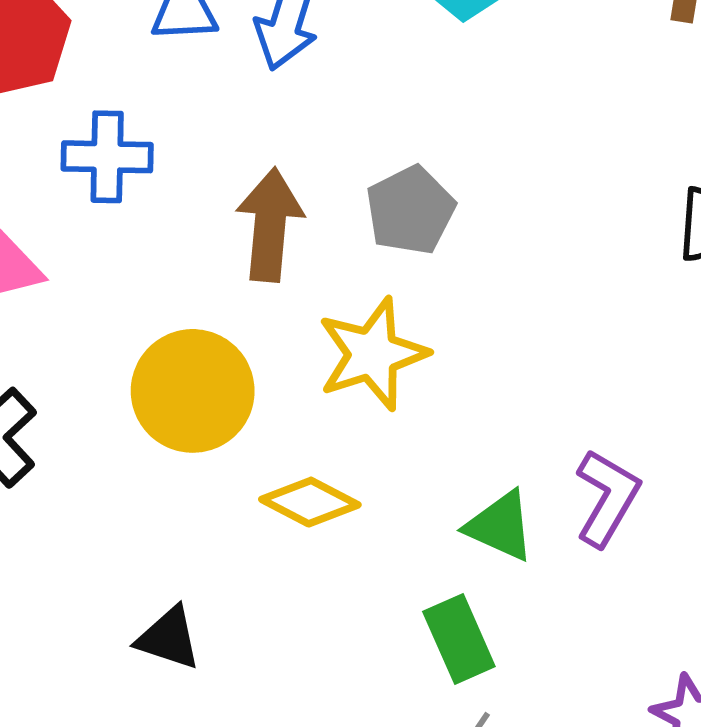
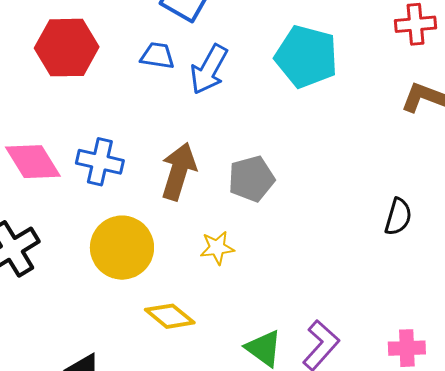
blue cross: (107, 157) -> (100, 162), moved
yellow star: (373, 354) -> (217, 248), size x0.6

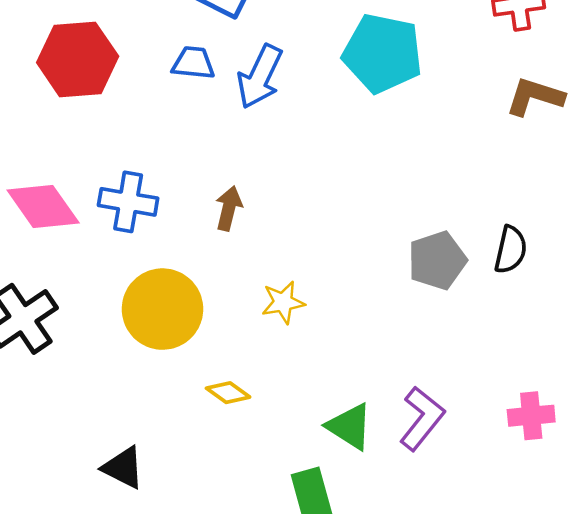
brown arrow: (179, 171) -> (229, 208), size x0.6
gray pentagon: (251, 179) -> (437, 260), moved
yellow diamond: (170, 316) -> (228, 393), size x0.7

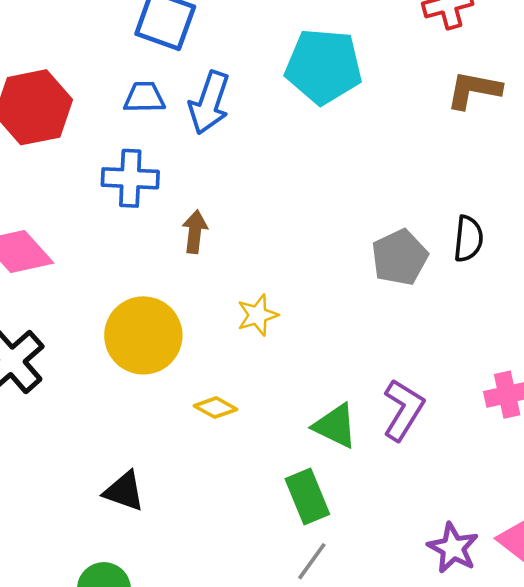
blue cross: (128, 202) -> (130, 178), moved

